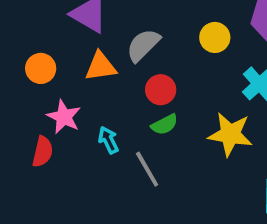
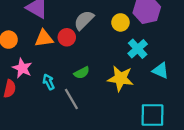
yellow circle: (215, 37) -> (120, 22), moved
gray semicircle: (143, 45) -> (84, 20), moved
red circle: (161, 90) -> (67, 37), moved

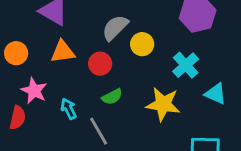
yellow circle: (120, 22) -> (142, 44), moved
red circle: (67, 37) -> (100, 64), moved

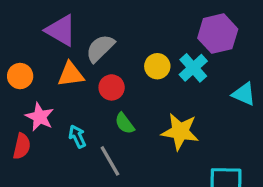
gray semicircle: (115, 28) -> (100, 48), moved
cyan cross: (186, 65) -> (193, 68), moved
cyan triangle: (216, 94) -> (244, 94), moved
green semicircle: (112, 97) -> (125, 123), turned 80

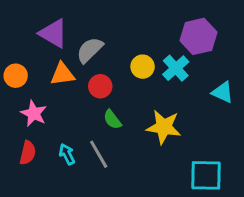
cyan arrow: (77, 136) -> (67, 154), moved
red semicircle: (22, 146) -> (28, 153), moved

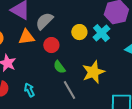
yellow star: (164, 127) -> (93, 72), turned -30
gray line: (99, 154) -> (69, 90), moved

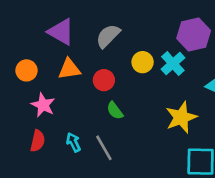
gray semicircle: (44, 21) -> (108, 36), moved
yellow star: (93, 72) -> (181, 117), moved
gray line: (69, 90) -> (104, 148), moved

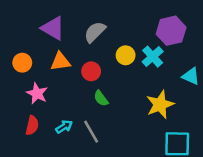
cyan arrow: (73, 142) -> (64, 127), turned 84

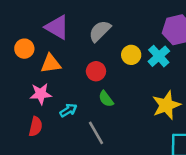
orange triangle: (60, 61) -> (51, 64), moved
orange circle: (22, 63) -> (24, 49), moved
pink star: (37, 93) -> (41, 94), turned -30
cyan arrow: (64, 127) -> (68, 110), moved

